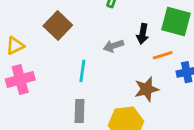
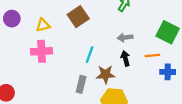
black arrow: (143, 34) -> (125, 58), moved, turned 144
gray arrow: (113, 46) -> (125, 37), moved
brown star: (146, 89) -> (106, 74), moved

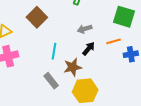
black arrow: (125, 58) -> (89, 49), turned 64
gray rectangle: (81, 84) -> (51, 81), turned -42

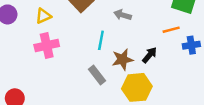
gray arrow: (85, 29) -> (122, 15), moved, turned 32
black arrow: (89, 49) -> (150, 55), moved

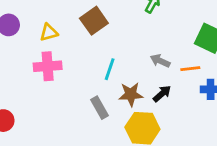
gray arrow: (122, 15) -> (160, 61), moved

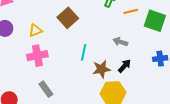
orange line: (190, 69) -> (131, 11), moved
gray rectangle: (99, 108) -> (46, 89), moved

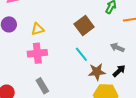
brown square: (68, 18) -> (84, 25), moved
cyan line: (84, 52) -> (81, 54), turned -56

